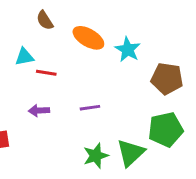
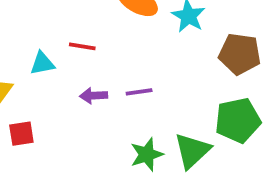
cyan triangle: (24, 57) -> (42, 63), moved
purple arrow: (39, 111) -> (94, 96), moved

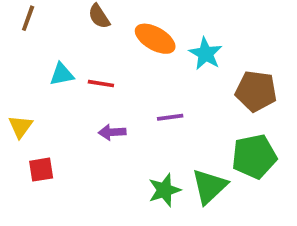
cyan triangle: (42, 63) -> (62, 74), moved
purple line: (139, 92) -> (170, 117), moved

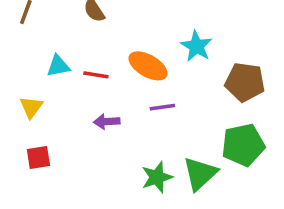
orange ellipse: (155, 39) -> (148, 66), moved
yellow triangle: (21, 127) -> (31, 107), moved

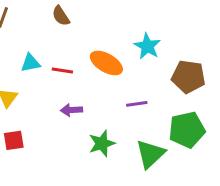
purple line: (162, 107) -> (137, 104), moved
green star: (157, 177) -> (102, 143), moved

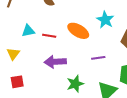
purple arrow: (71, 110) -> (55, 62), size x1.5

